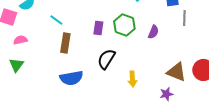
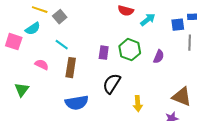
pink semicircle: (20, 40) -> (42, 65), moved, turned 40

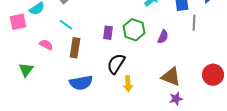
pink square: (14, 42) -> (18, 22), turned -30
brown triangle: (182, 97) -> (171, 77), moved
yellow arrow: (138, 104) -> (128, 84), moved

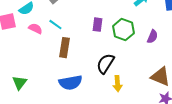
purple rectangle: (108, 33) -> (97, 25), moved
pink semicircle: (46, 45) -> (35, 29), moved
green triangle: (26, 70) -> (19, 83), moved

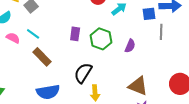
brown rectangle: (64, 48) -> (42, 57), turned -54

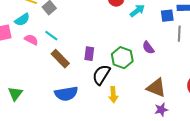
purple rectangle: (75, 34) -> (89, 54), moved
green hexagon: (101, 39) -> (122, 58), moved
purple semicircle: (130, 46) -> (148, 48), turned 120

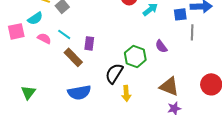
purple rectangle: (89, 54) -> (89, 43), moved

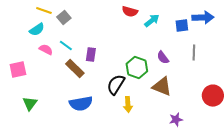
pink square: (16, 31) -> (18, 70), moved
gray line: (192, 32) -> (194, 53), moved
brown triangle: (169, 86) -> (162, 87), moved

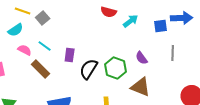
brown rectangle: (75, 69) -> (41, 69), moved
black semicircle: (116, 85) -> (89, 69), moved

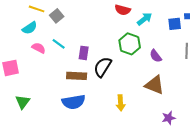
green hexagon: (116, 68) -> (130, 44), moved
brown rectangle: (41, 69) -> (77, 76), moved, turned -42

